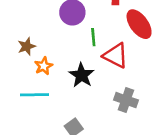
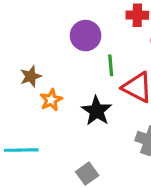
cyan line: (34, 95) -> (21, 150), moved

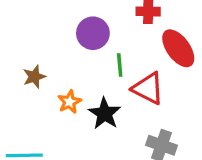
orange star: (51, 100) -> (69, 102), moved

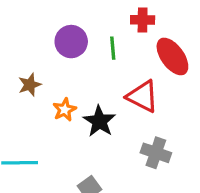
purple circle: (93, 33) -> (71, 42), moved
green line: (120, 65) -> (113, 48), moved

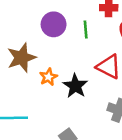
brown star: (30, 85) -> (21, 58), size x1.6

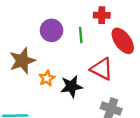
black star: (75, 86) -> (71, 86), turned 30

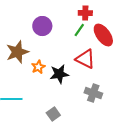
green line: (81, 35) -> (79, 30), moved, turned 40

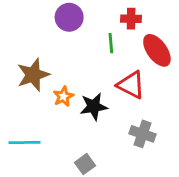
purple circle: (42, 26) -> (69, 17), moved
green line: (79, 30) -> (111, 43), moved, turned -40

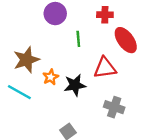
green line: (111, 43) -> (78, 39), moved
red triangle: (131, 85) -> (105, 68), turned -35
cyan line: (24, 143) -> (19, 92), moved, turned 30

